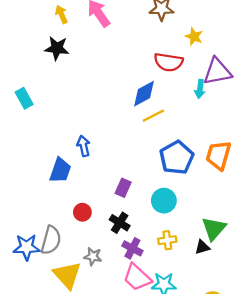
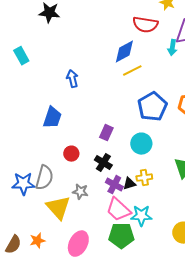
blue arrow: (84, 146) -> (72, 79), moved
black triangle: (202, 247) -> (129, 184), moved

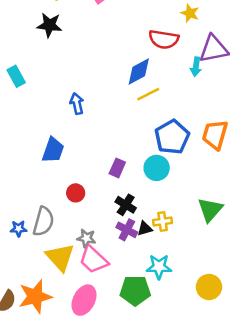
cyan circle: (141, 144) -> (157, 168), moved
black cross: (103, 163) -> (126, 205), moved
blue star: (23, 184) -> (18, 229), size x0.6
pink trapezoid: (118, 210) -> (93, 260), moved
orange star: (37, 241) -> (35, 297), size x1.8

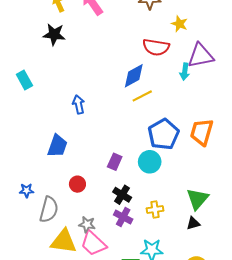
blue star: (18, 229) -> (27, 190), moved
black triangle: (145, 229) -> (193, 223), moved
yellow triangle: (60, 257) -> (64, 241), turned -40

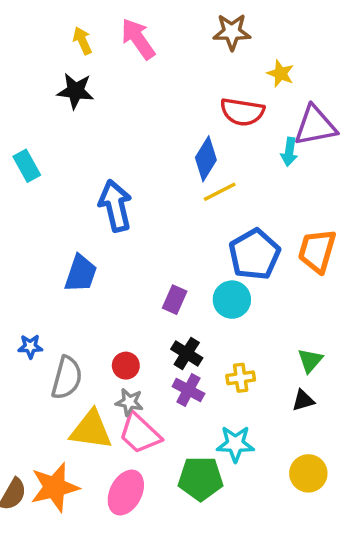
blue diamond: (134, 76) -> (206, 159), turned -30
blue arrow: (79, 104) -> (115, 206), size x1.6
red circle: (77, 184) -> (126, 366), moved
green triangle: (197, 199) -> (310, 360), size x0.7

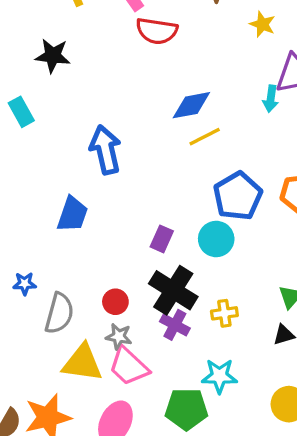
black star: (75, 91) -> (53, 56), moved
red semicircle: (242, 112) -> (157, 31), moved
blue diamond: (206, 159) -> (191, 105), turned 48
black cross: (187, 353) -> (173, 290), size x1.6

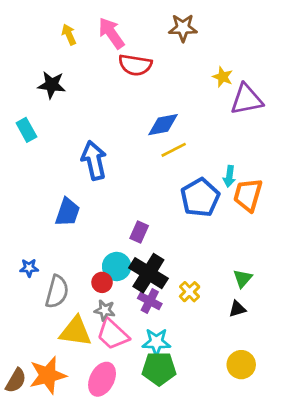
yellow star: (262, 24) -> (223, 77), moved
cyan arrow: (271, 99) -> (229, 176), moved
cyan circle: (216, 239) -> (117, 266), moved
yellow cross: (224, 313) -> (190, 292), turned -36
cyan star: (219, 376) -> (156, 342), moved

